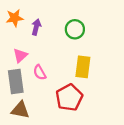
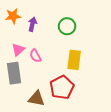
pink semicircle: (40, 72) -> (35, 56), moved
brown triangle: (20, 110) -> (36, 99), moved

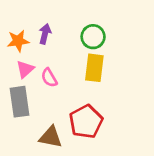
orange star: (13, 16) -> (18, 41), moved
yellow rectangle: (74, 60) -> (94, 68), moved

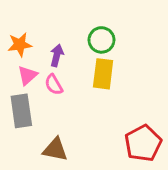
purple arrow: (45, 34) -> (57, 55), moved
red pentagon: (86, 122) -> (143, 143), moved

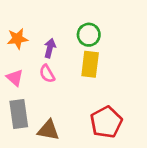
pink triangle: (27, 75) -> (15, 78), moved, turned -36
gray rectangle: (21, 111) -> (19, 114), moved
red pentagon: (143, 143) -> (106, 122), moved

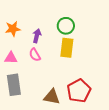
pink triangle: (15, 78) -> (11, 58), turned -40
brown triangle: (48, 130) -> (52, 97), moved

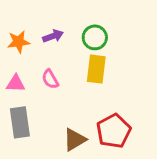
purple arrow: (37, 36) -> (53, 36), moved, turned 56
brown triangle: (52, 97) -> (75, 140), turned -42

